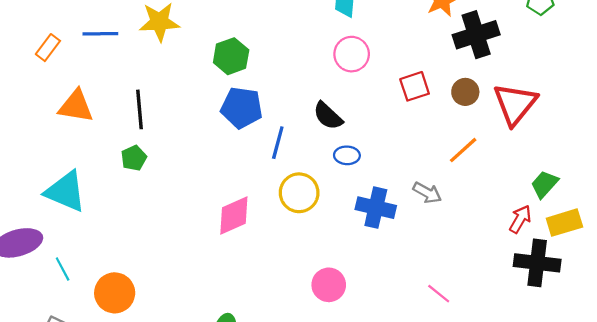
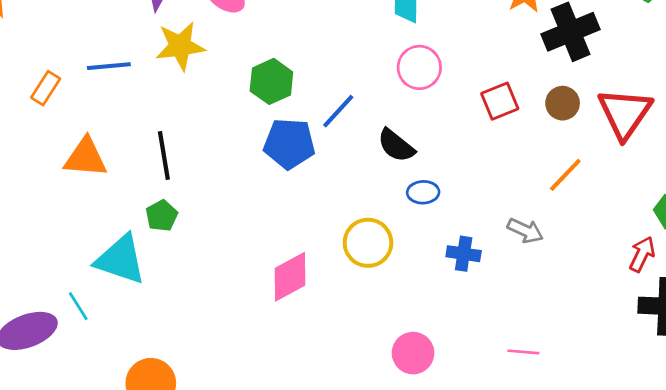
blue line: (278, 143) -> (338, 111), moved, turned 32
cyan triangle: (66, 191) -> (120, 260), moved
blue cross: (376, 208) -> (464, 254), size x0.7
cyan line: (63, 269) -> (78, 306), moved
pink line: (439, 294) -> (523, 352), moved, turned -30

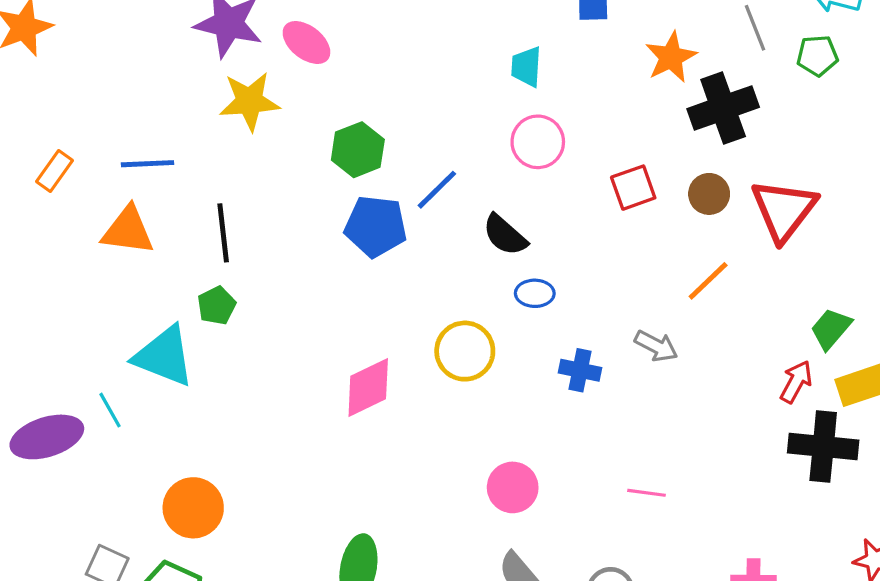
blue line: (109, 66) -> (148, 164), moved
orange rectangle: (46, 88) -> (55, 171), moved

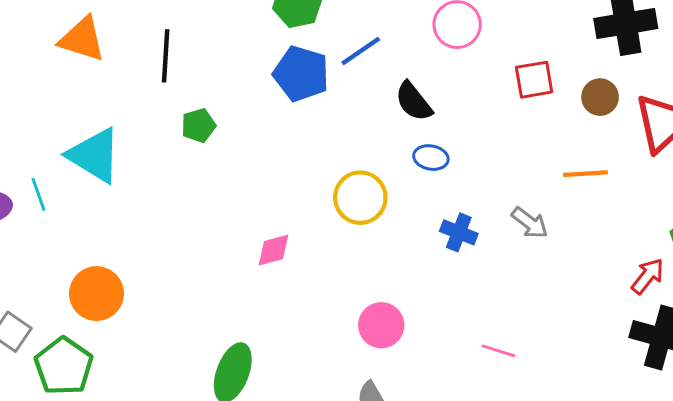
orange line: (708, 281) -> (586, 174), turned 30
green pentagon: (217, 306) -> (198, 126), moved
pink diamond: (368, 387) -> (274, 250), moved, size x0.7

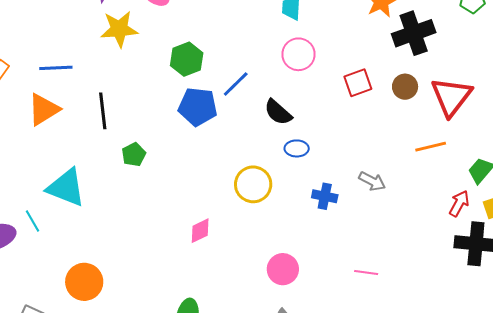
orange triangle: (82, 39) -> (44, 109), turned -39
orange line: (586, 174) -> (431, 147), moved

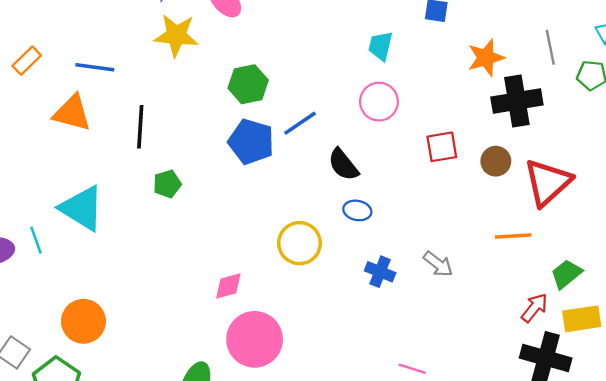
orange triangle: (44, 109) -> (72, 113), turned 36
pink circle: (283, 269) -> (255, 339), moved, size x1.5

